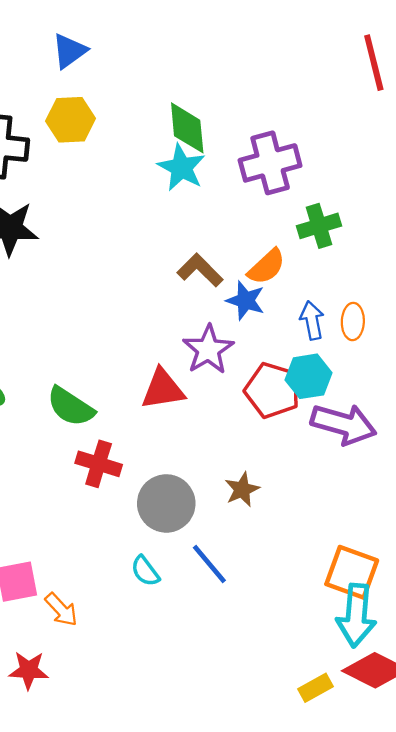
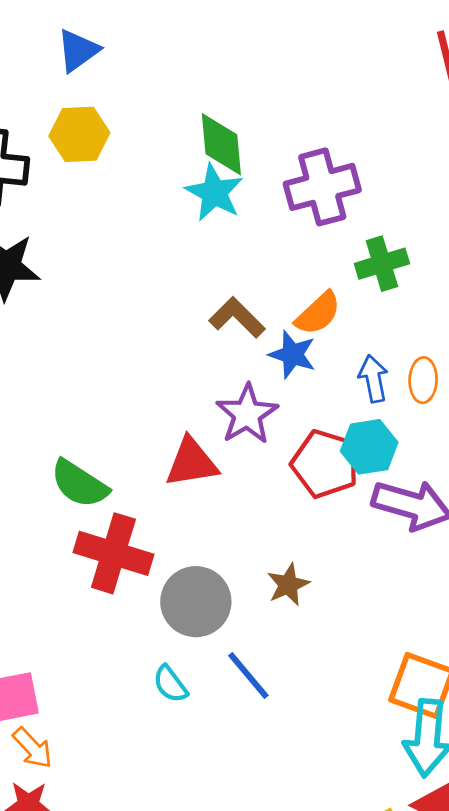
red cross: (99, 464) -> (113, 553), size x1.4
orange arrow: (61, 610) -> (33, 748), moved

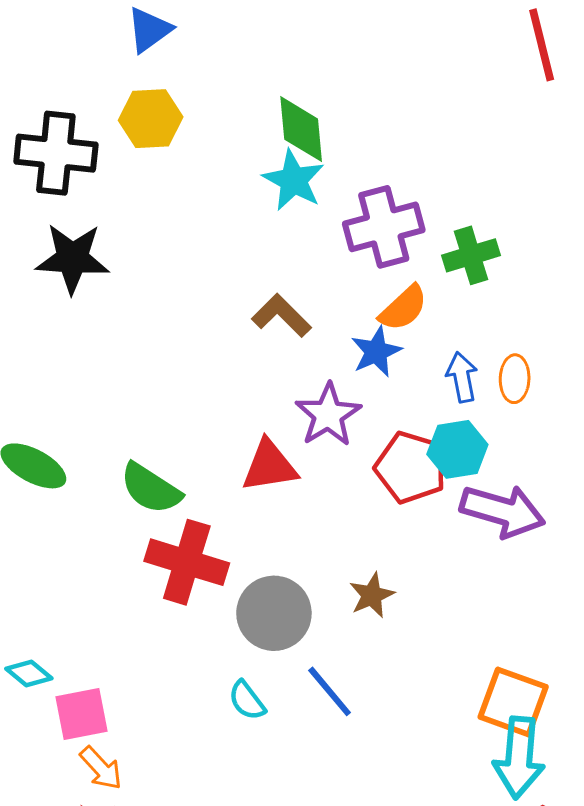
purple cross: (322, 187) -> (384, 227), moved
brown L-shape: (237, 318) -> (281, 316), moved
blue star: (292, 355) -> (376, 352), turned 30

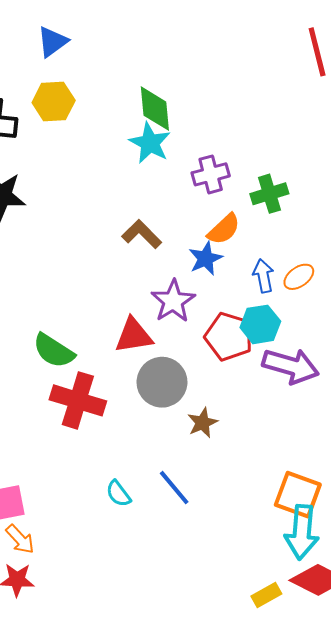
purple cross: (384, 227) -> (211, 174), size x0.7
orange ellipse: (515, 379) -> (299, 277), turned 52
gray circle: (274, 613) -> (162, 382), moved

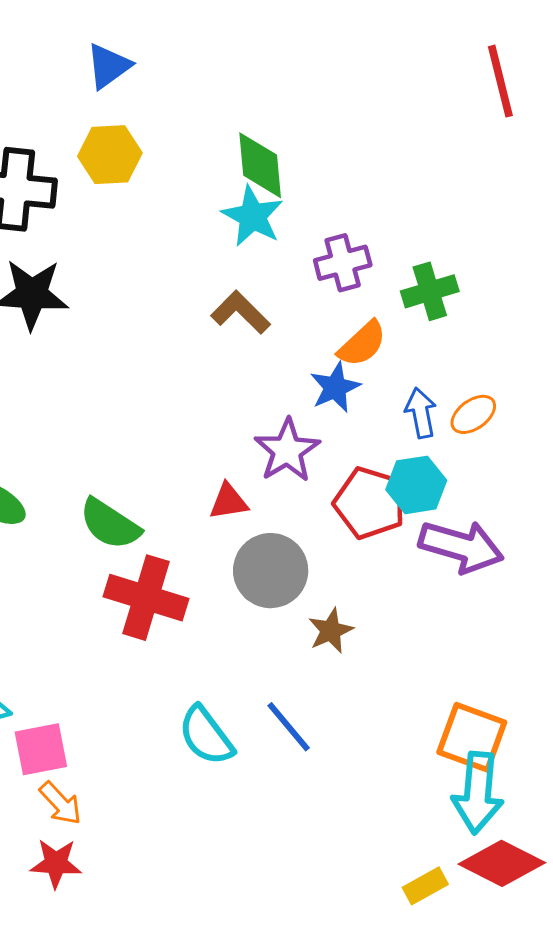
brown L-shape: (142, 234) -> (241, 312), moved
red triangle: (134, 336) -> (229, 501), size x0.7
cyan semicircle: (118, 494) -> (206, 736), size x1.5

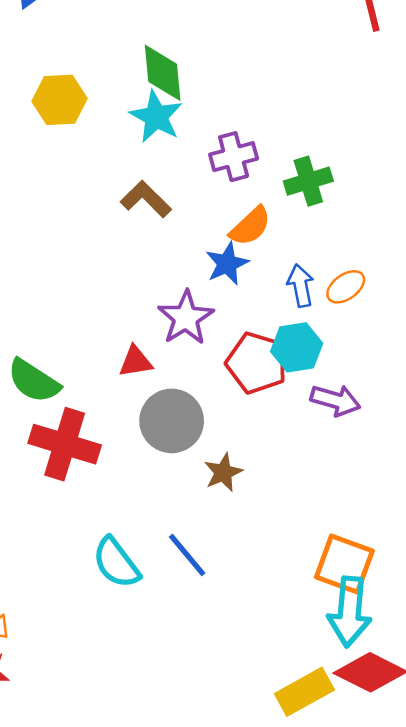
yellow hexagon: (110, 155) -> (59, 100), moved
purple arrow: (461, 547) -> (335, 400), size x0.7
yellow rectangle: (425, 886) -> (304, 692), size x1.5

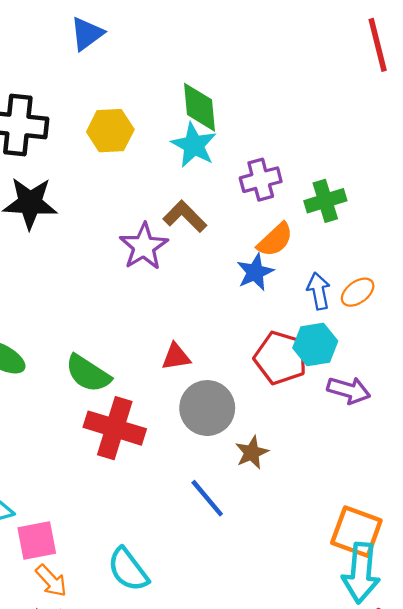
purple star: (186, 318) -> (144, 246), moved
blue line: (187, 555) -> (207, 498), moved
cyan semicircle: (116, 563) -> (128, 570), moved

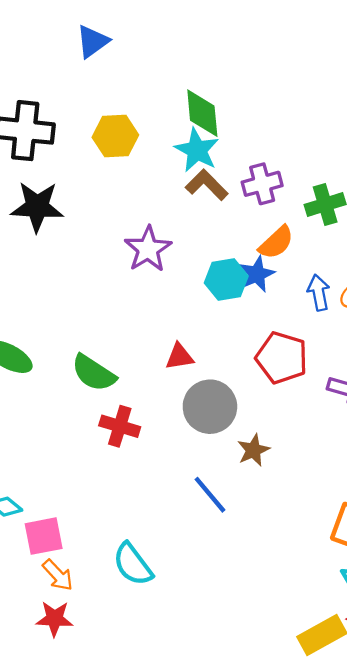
brown L-shape: (185, 216) -> (207, 185), moved
cyan hexagon: (315, 345) -> (226, 279), moved
red cross: (115, 428) -> (120, 426), size x0.7

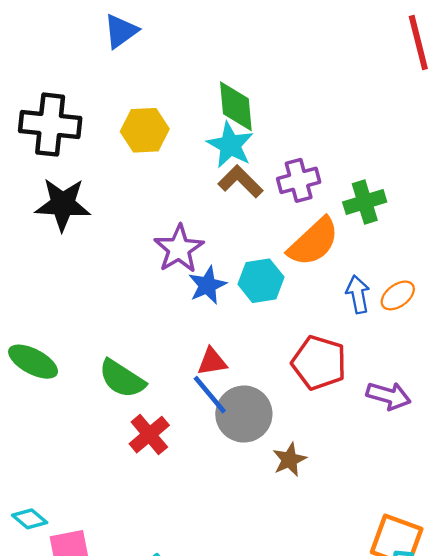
orange semicircle: (276, 243) -> (313, 242), size x1.4
blue star: (257, 274) -> (207, 285), moved
red cross: (120, 426) -> (149, 435), turned 33
blue line: (210, 495) -> (210, 395), moved

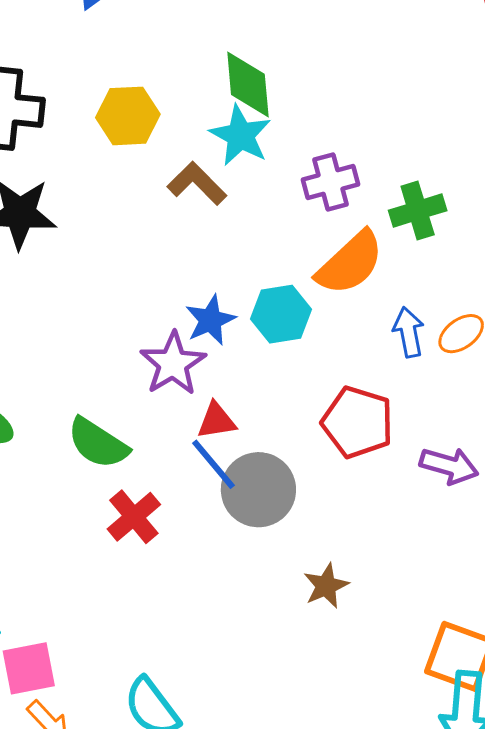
brown L-shape: (240, 182) -> (197, 183), moved
purple star: (179, 249) -> (173, 364), moved
brown star: (289, 460) -> (326, 586), moved

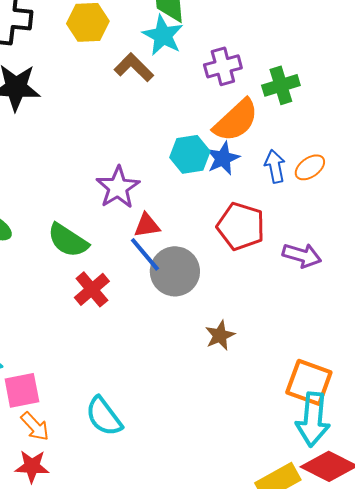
blue star: (210, 320) -> (223, 158), moved

